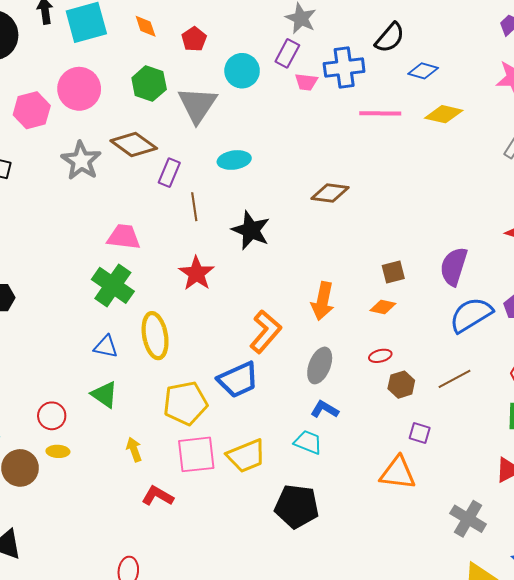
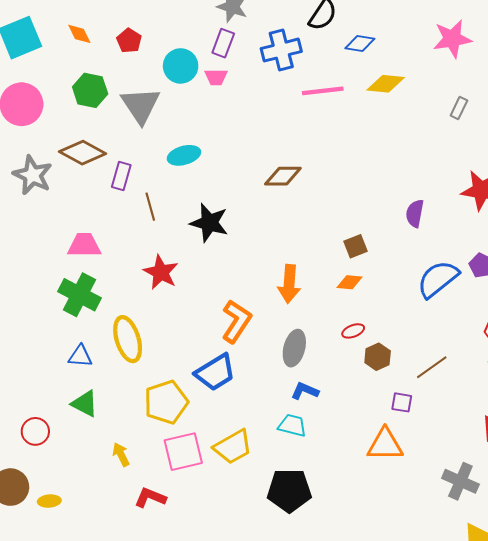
pink trapezoid: (306, 82) -> (216, 77), moved
purple semicircle: (454, 266) -> (415, 213), moved, size x0.7
brown line: (455, 379) -> (432, 367), moved
yellow ellipse: (58, 451) -> (49, 501), moved

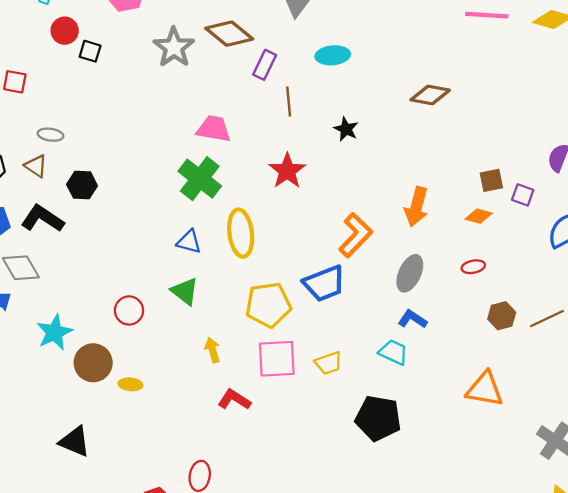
black star: (209, 223) -> (346, 129), size x0.6
brown hexagon: (378, 357) -> (502, 316), moved
purple square: (402, 402) -> (523, 195), moved
yellow trapezoid: (233, 447) -> (329, 363), size x0.7

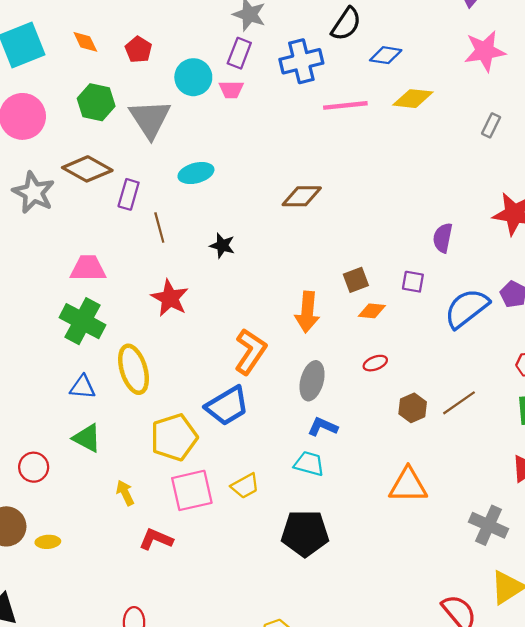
brown square: (491, 180) -> (356, 280), moved

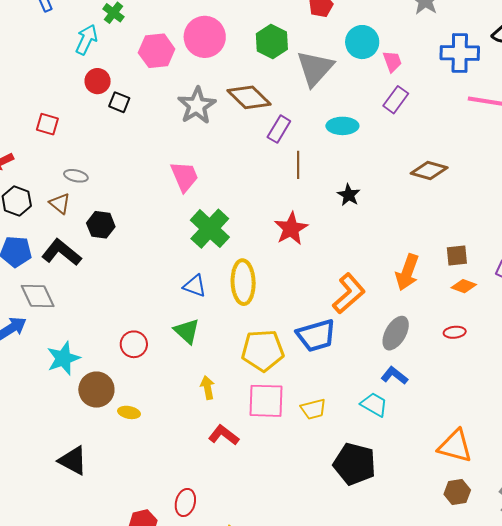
purple rectangle: (239, 53) -> (396, 100), moved
pink trapezoid: (231, 90) -> (392, 61), turned -125
pink trapezoid: (88, 268) -> (184, 176), moved, turned 52
brown hexagon: (413, 408) -> (457, 492), moved

